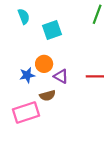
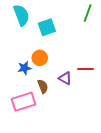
cyan semicircle: (24, 16) -> (21, 15), size x1.5
purple triangle: (61, 76) -> (65, 78), moved
brown semicircle: (47, 96) -> (43, 86), turned -96

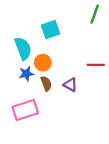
cyan semicircle: (21, 15) -> (23, 48), moved
red line: (86, 69) -> (96, 65), moved
brown semicircle: (43, 86) -> (46, 84), moved

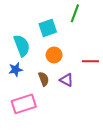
green line: (95, 14) -> (75, 13), moved
orange circle: (43, 63) -> (54, 55), moved
blue star: (26, 74) -> (15, 70), moved

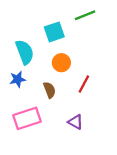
green line: (75, 13) -> (85, 15), turned 48
red line: (90, 61) -> (84, 84), moved, turned -63
purple triangle: (67, 80) -> (76, 122), moved

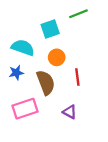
cyan semicircle: (25, 52) -> (23, 48), turned -50
red line: (84, 84) -> (77, 77), turned -35
brown semicircle: (50, 90) -> (46, 82), size x1.6

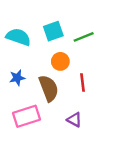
green line: (78, 14) -> (84, 37), moved
cyan semicircle: (23, 48) -> (18, 37), moved

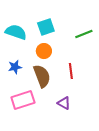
green line: (84, 37) -> (84, 34), moved
orange circle: (60, 61) -> (44, 51), moved

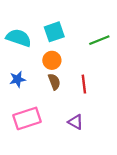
brown semicircle: (42, 76) -> (54, 82), moved, size x0.6

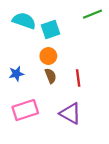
cyan semicircle: (19, 38) -> (24, 21), moved
green line: (99, 40) -> (92, 14), moved
purple triangle: (76, 122) -> (70, 113), size x1.5

